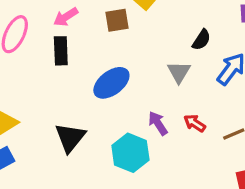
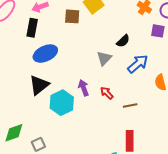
blue ellipse: (111, 83) -> (45, 54), moved
black triangle: (70, 137) -> (39, 85), moved

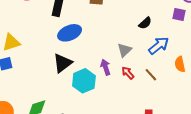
gray triangle: (104, 58) -> (124, 50), moved
brown line: (130, 106) -> (151, 75), moved, turned 56

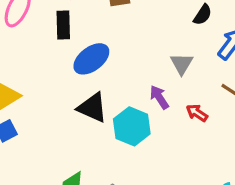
black triangle: (63, 63) -> (92, 108), turned -45
red arrow: (128, 73) -> (197, 113), moved

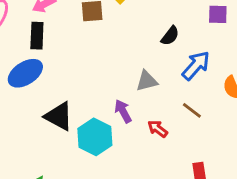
blue ellipse: (91, 59) -> (25, 73), moved
gray triangle: (182, 64) -> (147, 81), turned 40

